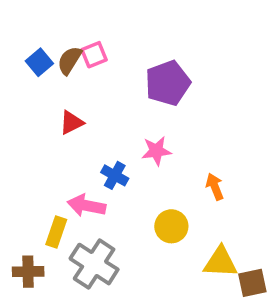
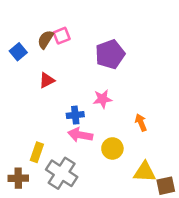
blue square: (39, 62) -> (18, 52), moved
blue cross: (115, 175) -> (75, 115), turned -35
pink arrow: (87, 206) -> (80, 135), moved

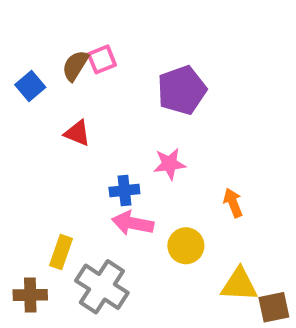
red triangle: (47, 80) -> (77, 133), turned 49

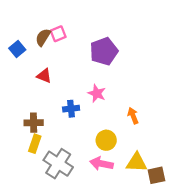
pink star: (170, 164) -> (97, 93), turned 30
pink arrow: (133, 223) -> (101, 164), moved
brown cross: (30, 295) -> (34, 123), moved

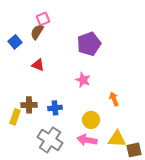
pink square: (58, 34) -> (43, 19), moved
blue cross: (71, 109) -> (55, 108), moved
yellow rectangle: (35, 144) -> (15, 117), moved

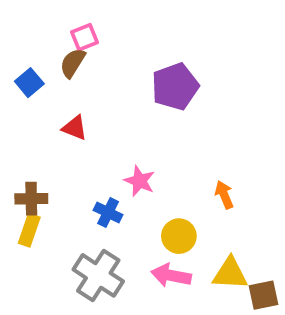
pink star: (83, 80) -> (140, 181), moved
brown cross: (29, 105) -> (31, 199), moved
blue cross: (55, 108) -> (108, 212), turned 32

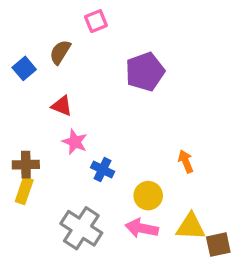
pink square: (84, 37) -> (96, 21), moved
pink star: (140, 181) -> (75, 142), moved
blue cross: (108, 212) -> (103, 170), moved

